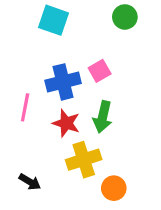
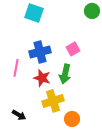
green circle: (125, 17) -> (92, 11), moved
pink square: (100, 71) -> (73, 49), moved

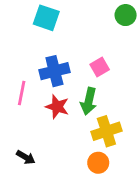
yellow cross: (53, 101) -> (106, 131), moved

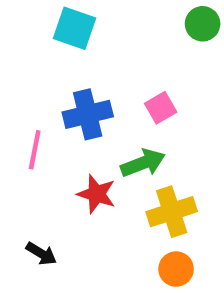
green arrow: (89, 101) -> (143, 163), turned -124
red star: (57, 107) -> (97, 194), moved
orange circle: (98, 163) -> (176, 269), moved

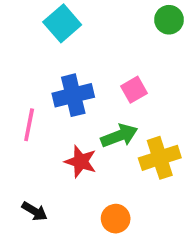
cyan square: (74, 28) -> (62, 23), turned 30
yellow cross: (172, 212) -> (160, 158), moved
orange circle: (176, 269) -> (116, 219), moved

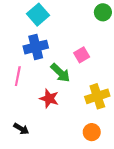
blue cross: (73, 95) -> (36, 47), moved
green arrow: (119, 136) -> (60, 73), moved, turned 65
orange circle: (116, 219) -> (92, 132), moved

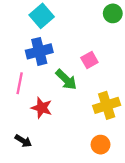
red star: (49, 99) -> (42, 108), moved

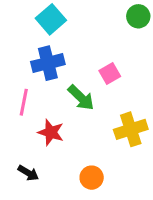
orange circle: (100, 145) -> (92, 178), moved

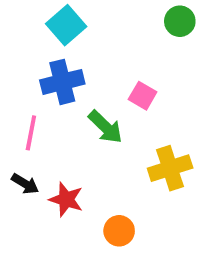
pink square: (110, 74) -> (143, 96), turned -30
red star: (51, 132) -> (66, 199), moved
black arrow: (28, 173) -> (25, 184), moved

